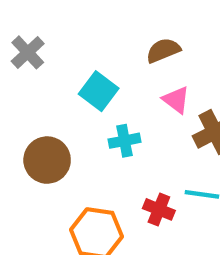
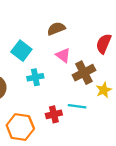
red cross: (159, 209) -> (54, 114), turned -35

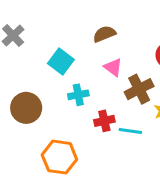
red cross: (54, 114) -> (104, 121), moved

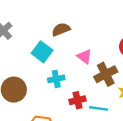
brown semicircle: (104, 34) -> (61, 29), moved

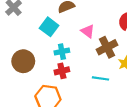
red cross: (77, 100) -> (62, 71), moved

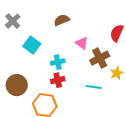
cyan square: (49, 27) -> (32, 45), moved
brown circle: (23, 61) -> (17, 85), moved

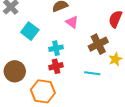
pink triangle: (82, 43) -> (72, 22), moved

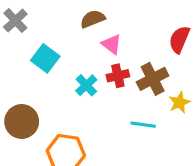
cyan cross: (56, 48) -> (86, 85), turned -32
red cross: (56, 66) -> (118, 76), moved

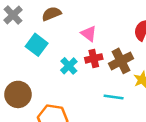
brown semicircle: (93, 19) -> (52, 14), moved

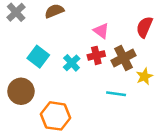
pink triangle: (89, 34) -> (101, 31), moved
cyan square: (37, 45) -> (38, 57), moved

